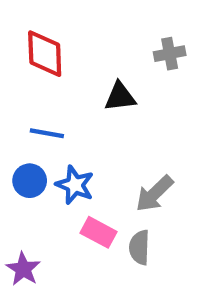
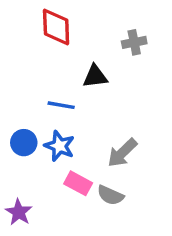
red diamond: (45, 54) -> (56, 27), moved
blue line: (47, 133) -> (61, 105), moved
gray semicircle: (139, 247) -> (110, 195), turned -68

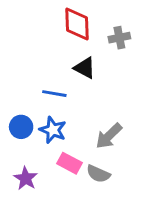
red diamond: (56, 27) -> (77, 24), moved
black triangle: (95, 76) -> (85, 68), turned 35
purple star: (19, 212) -> (26, 178), moved

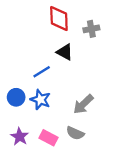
blue line: (54, 94) -> (42, 72), turned -42
pink rectangle: (69, 163) -> (49, 138), moved

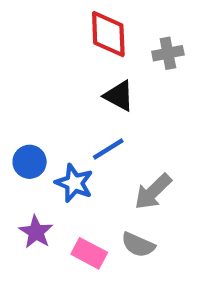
blue line: (42, 72) -> (108, 149), moved
blue circle: (16, 97) -> (30, 162), moved
purple star: (20, 137) -> (36, 232), moved

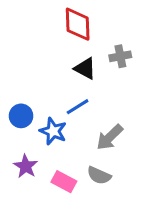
gray cross: (168, 53) -> (120, 56), moved

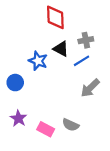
blue line: (78, 107) -> (81, 61), moved
blue star: (53, 131) -> (38, 61), moved
gray arrow: (110, 137) -> (90, 88), moved

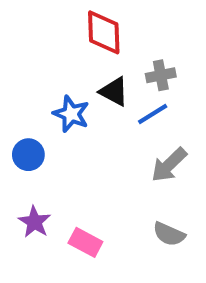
gray semicircle: (71, 125) -> (169, 234), moved

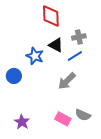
gray arrow: (169, 165) -> (67, 81), moved
purple star: (34, 222) -> (22, 122), moved
pink rectangle: (85, 242) -> (63, 119), moved

